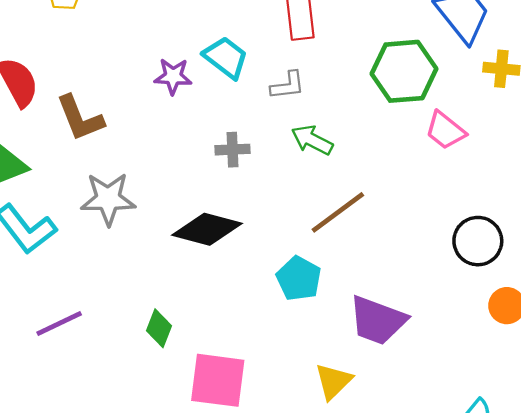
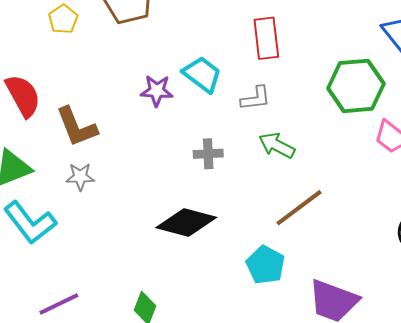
gray star: (108, 199) -> (80, 177), moved, size x0.6

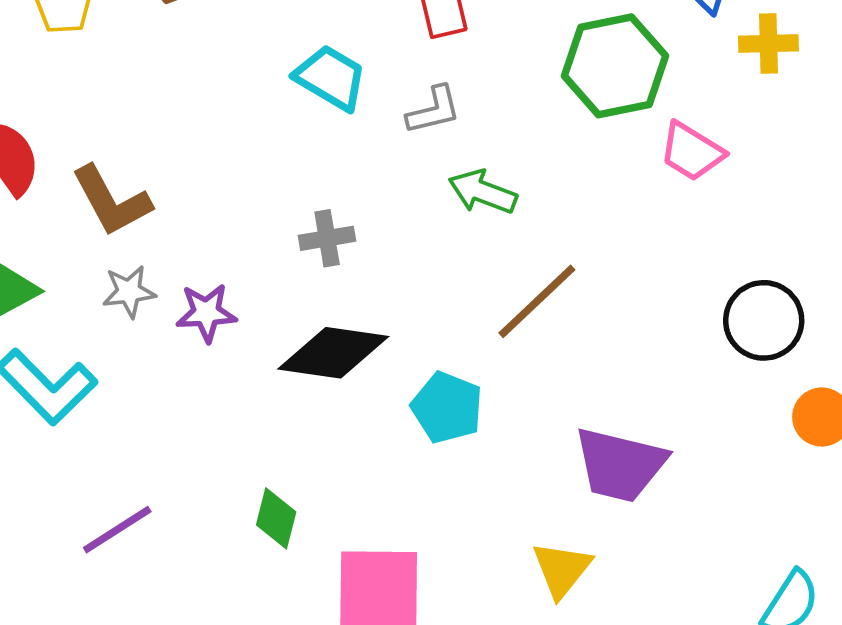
purple star: (157, 91) -> (206, 313), moved
gray cross: (208, 154) -> (327, 238), moved
cyan pentagon: (265, 265) -> (447, 408), moved

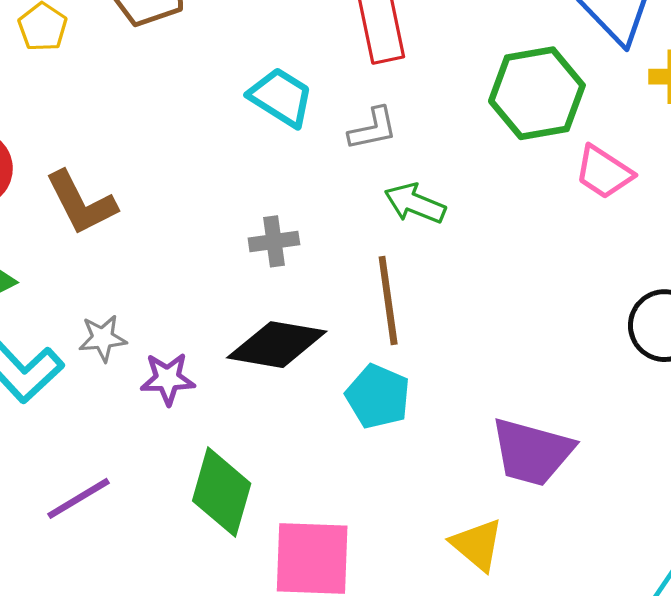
gray star: (129, 292) -> (103, 338), moved
brown line: (537, 301) -> (388, 300), moved, turned -56
purple star: (206, 313) -> (168, 379), moved
green diamond: (276, 518) -> (222, 492), size x1.6
yellow triangle: (562, 569) -> (477, 545), turned -30

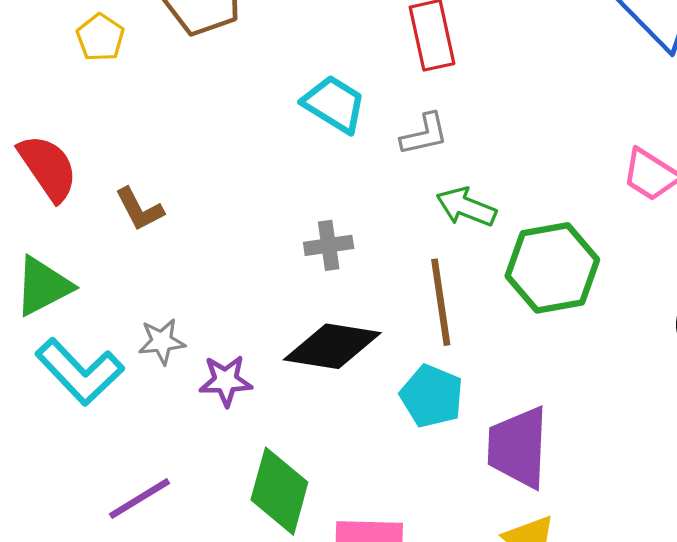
green hexagon: (537, 93) -> (552, 268), moved
brown L-shape: (81, 203) -> (139, 209), size x0.7
purple trapezoid: (532, 452) -> (518, 447), moved, turned 78

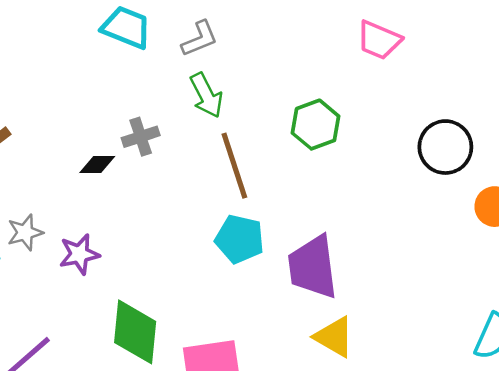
green arrow: (466, 207) -> (206, 95), moved, turned -129
green hexagon: (552, 268) -> (315, 125), size x0.7
black diamond: (332, 346) -> (97, 165), moved, size x0.5

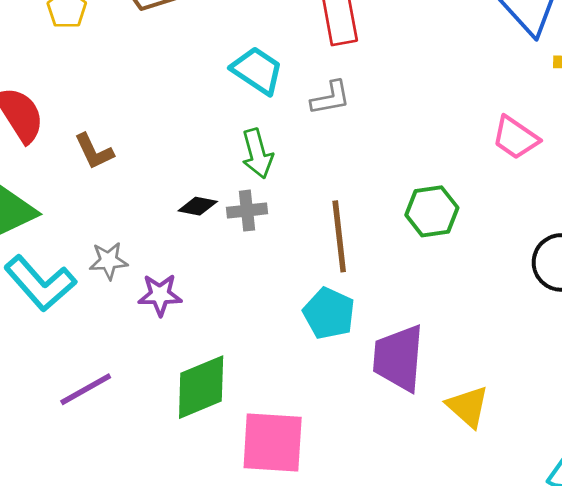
green arrow: (206, 95) -> (257, 154), moved
gray cross: (141, 137) -> (247, 211), moved
green diamond: (135, 332) -> (201, 387), turned 50
yellow triangle: (334, 337) -> (468, 407), moved

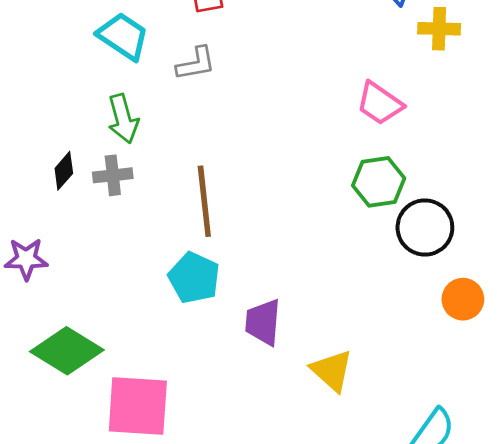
black diamond: (198, 206) -> (64, 171), turned -60
green hexagon: (432, 211) -> (379, 182), moved
purple trapezoid: (398, 358) -> (263, 322), size x0.7
green diamond: (201, 387) -> (67, 351), turned 54

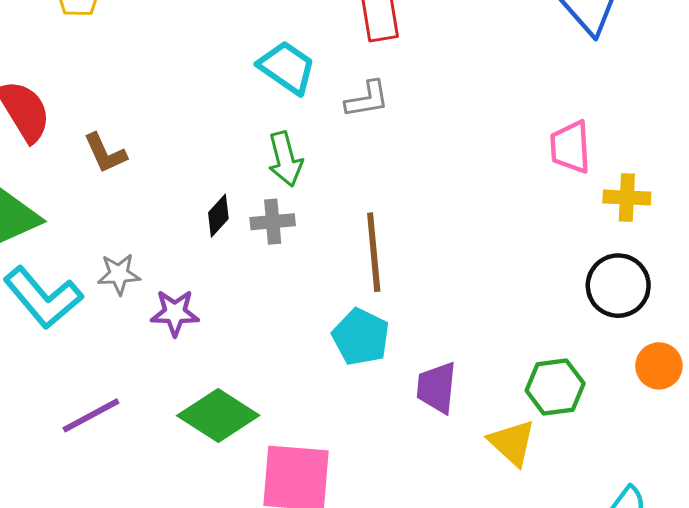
yellow cross: (439, 29) -> (627, 197), moved
pink trapezoid: (380, 103) -> (570, 147), turned 51
green hexagon: (379, 182) -> (555, 387), moved

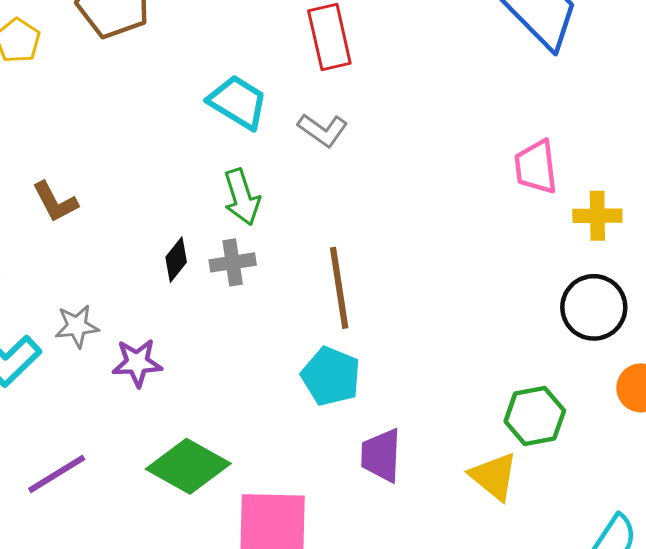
gray L-shape: (367, 99) -> (323, 130), turned 48
purple trapezoid: (437, 388) -> (381, 455), moved

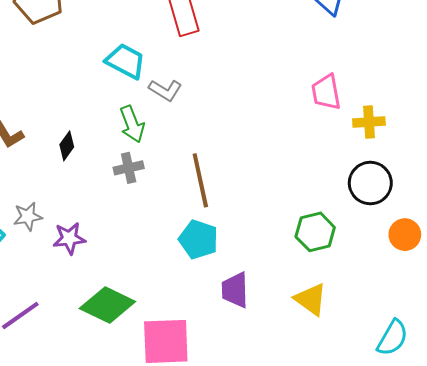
gray L-shape: (323, 130) -> (165, 90), moved
black diamond: (176, 260) -> (67, 146), moved
green hexagon: (535, 416) -> (315, 232), moved

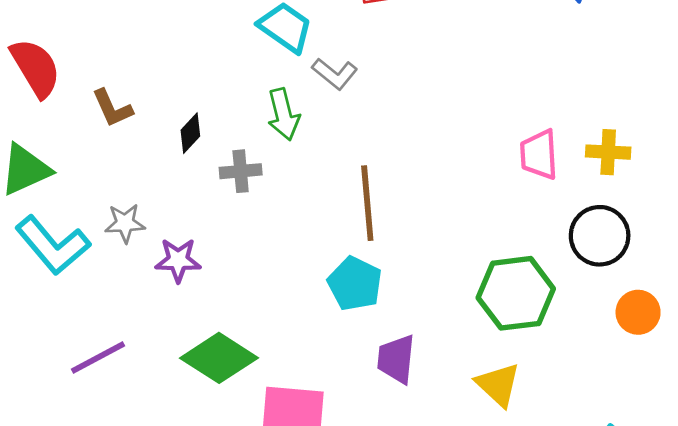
pink trapezoid: (326, 92) -> (539, 155), moved
gray cross: (129, 168) -> (241, 171), moved
green hexagon: (315, 232) -> (516, 293), size x1.4

